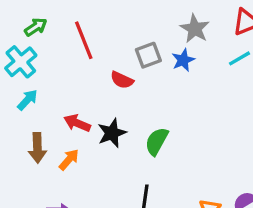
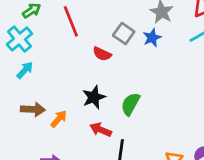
gray square: (148, 55) -> (124, 34), turned -35
red arrow: (77, 123) -> (101, 130), moved
brown arrow: (37, 148) -> (33, 109), turned -85

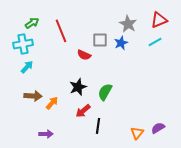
gray square: (124, 34) -> (100, 40), turned -35
cyan cross: (19, 39) -> (23, 44), turned 30
red arrow: (101, 130) -> (83, 111), turned -63

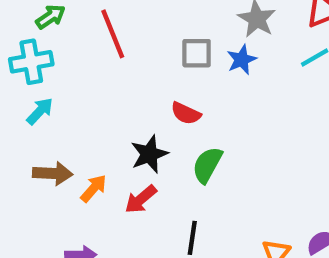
red semicircle: (84, 55) -> (186, 113), moved
red arrow: (83, 111) -> (141, 199), moved

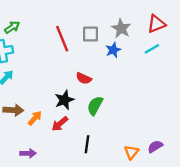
red line: (113, 34) -> (62, 39), moved
gray square: (197, 53) -> (90, 34), moved

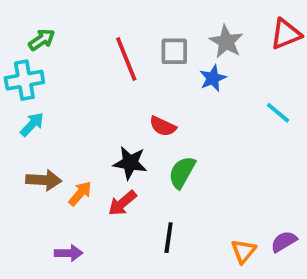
cyan line: (152, 49) -> (278, 113), moved, turned 70
black star: (64, 100) -> (130, 163), turned 30

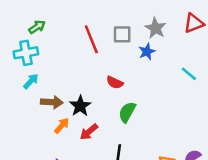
black star: (130, 163) -> (80, 106), moved, turned 30
brown arrow: (44, 180) -> (52, 102), moved

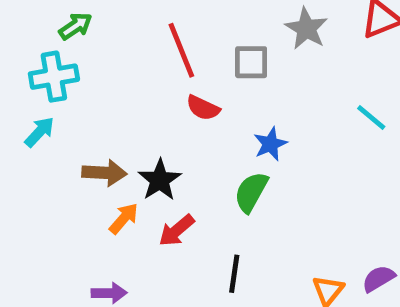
gray square: (122, 34) -> (251, 62), moved
blue star: (147, 52) -> (270, 144), moved
cyan arrow: (31, 81) -> (39, 132), moved
red semicircle: (115, 82) -> (203, 108), moved

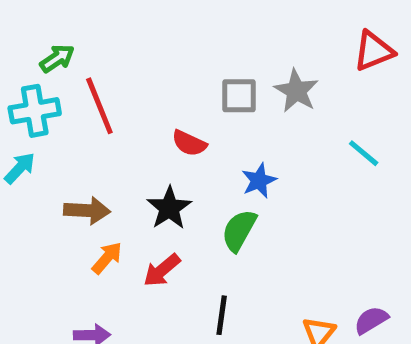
gray star: (306, 29) -> (296, 91), moved
red line: (181, 50) -> (99, 106), moved
black star: (160, 180) -> (169, 208), moved

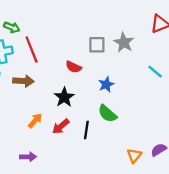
green arrow: (57, 58) -> (12, 27), turned 56
brown arrow: (87, 210) -> (23, 81), moved
green semicircle: (239, 230) -> (107, 114), moved, turned -78
black line: (222, 315) -> (86, 130), moved

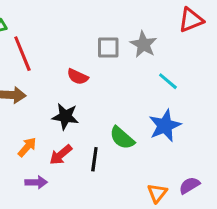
cyan line: (155, 72) -> (168, 81), moved
blue star: (106, 84) -> (165, 126), moved, size x1.5
black star: (64, 97) -> (65, 116), turned -30
purple arrow: (28, 157) -> (36, 182), moved

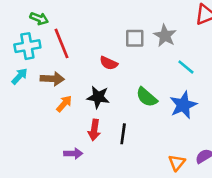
green semicircle: (122, 138) -> (147, 97), moved
orange arrow: (27, 147) -> (64, 104), moved
red arrow: (61, 155) -> (94, 130), turned -42

